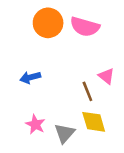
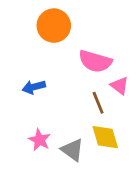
pink semicircle: (85, 27) -> (95, 61), moved
gray triangle: (65, 133) -> (72, 150), turned -35

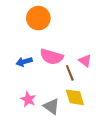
pink semicircle: (95, 61) -> (52, 57), moved

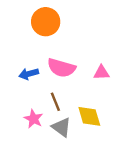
pink triangle: (85, 61) -> (101, 73), turned -40
brown line: (70, 73) -> (55, 102), moved

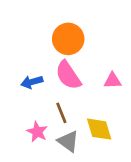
orange circle: (46, 22) -> (68, 39), moved
pink semicircle: (61, 68) -> (68, 75), turned 40

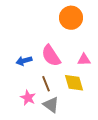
orange circle: (68, 39) -> (71, 18), moved
yellow diamond: (99, 129) -> (74, 83), moved

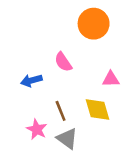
pink semicircle: (51, 56) -> (63, 62), moved, size x0.7

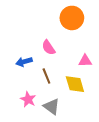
brown line: (61, 111) -> (46, 76), moved

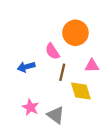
orange circle: (72, 18) -> (75, 33), moved
brown line: (46, 76) -> (62, 72), moved, turned 35

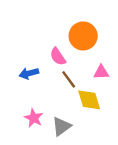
brown line: (62, 72) -> (69, 79), turned -49
gray triangle: (56, 115) -> (61, 126), turned 48

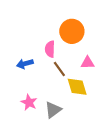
pink semicircle: (58, 56) -> (50, 49), turned 35

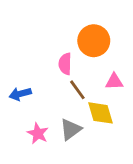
blue arrow: (25, 64) -> (20, 94), moved
gray triangle: (53, 110) -> (71, 129), moved

